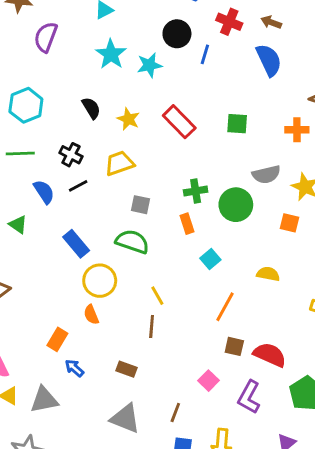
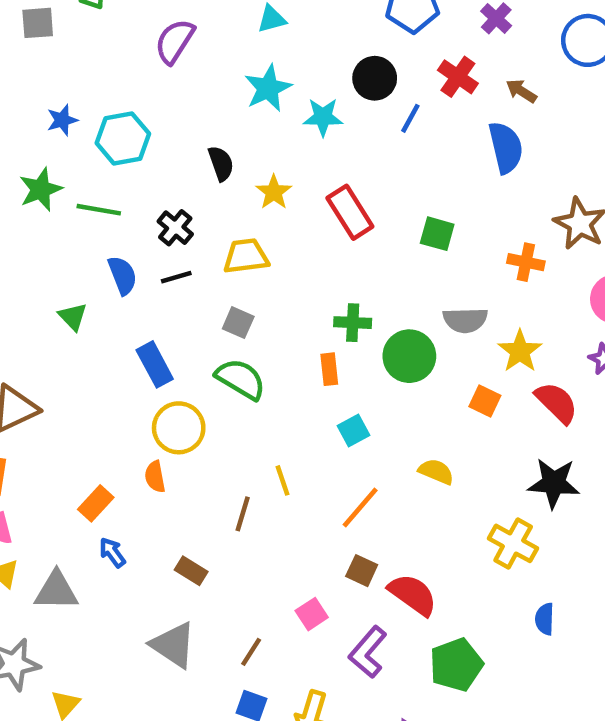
gray square: (140, 205) -> (238, 323), moved
yellow line: (157, 296) -> (283, 480), moved

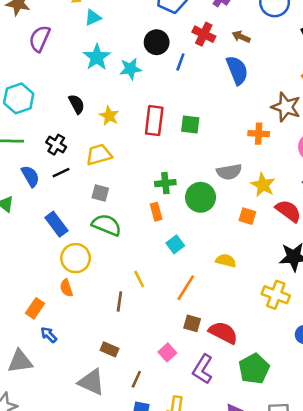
red rectangle: (350, 212) -> (154, 121), turned 48
green square: (437, 234) -> (190, 124), moved
brown rectangle: (191, 571) -> (110, 349), moved

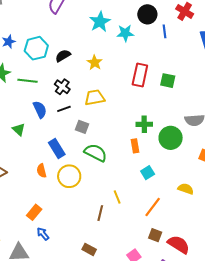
blue line: (180, 62) -> (164, 31), turned -32
black semicircle: (77, 104) -> (63, 56), moved, turned -98
yellow star: (109, 116) -> (95, 62), moved
gray square: (100, 193) -> (82, 127), moved
orange semicircle: (66, 288) -> (41, 171), moved

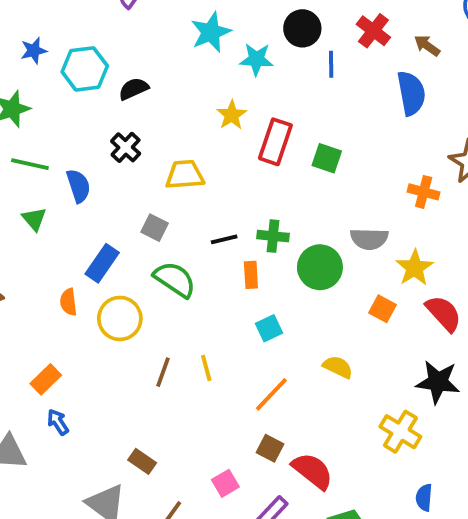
yellow star: (95, 62) -> (232, 115), moved
green line: (27, 81) -> (30, 164), moved
black line: (64, 109) -> (224, 239), moved
blue rectangle: (57, 149) -> (102, 263), turned 60
brown line: (100, 213) -> (163, 372), moved

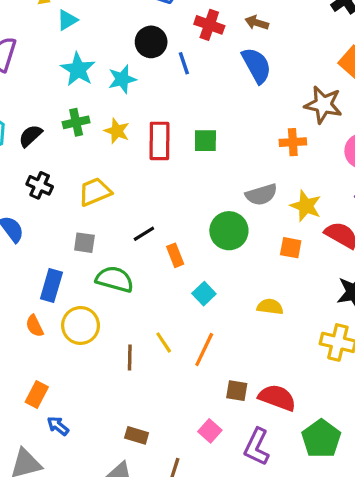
green cross: (273, 236) -> (76, 122), moved
orange line: (271, 394) -> (204, 350), moved

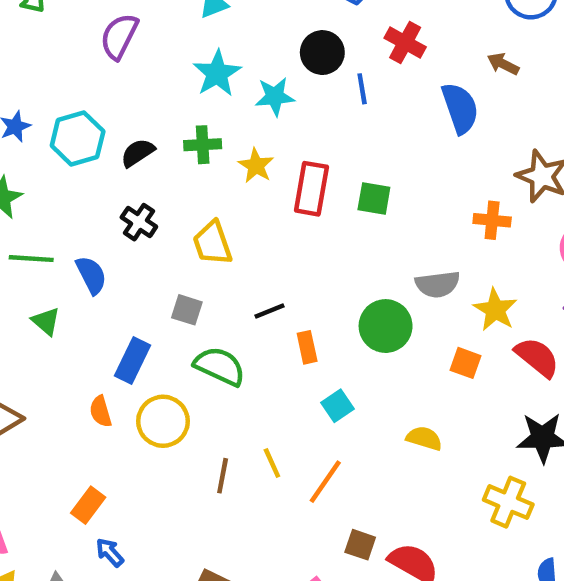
brown arrow: (257, 23) -> (503, 64), moved
yellow trapezoid: (95, 192) -> (212, 243), turned -96

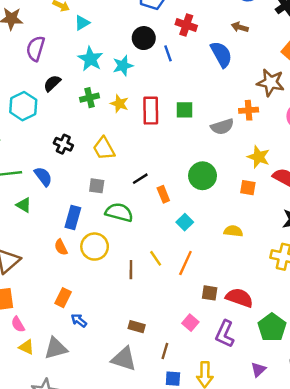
black semicircle: (138, 153) -> (52, 83), moved
gray semicircle: (438, 284) -> (222, 127), moved

